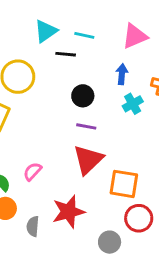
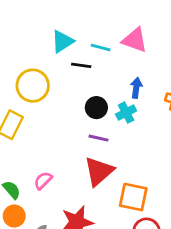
pink triangle: (135, 36) -> (135, 40), moved, turned 40
cyan cross: (133, 104) -> (126, 113), moved

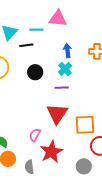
black circle: (96, 108) -> (35, 72), moved
purple line: (99, 138) -> (62, 88), moved
pink semicircle: (43, 181) -> (35, 135), moved

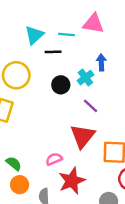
cyan cross: (65, 69) -> (85, 78), moved
purple line: (62, 88) -> (90, 106), turned 40
pink semicircle: (35, 135) -> (54, 159), turned 32

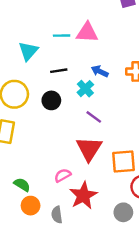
cyan line: (66, 34) -> (62, 36), moved
black line: (53, 52) -> (59, 71), moved
blue arrow: (101, 62) -> (100, 71), turned -56
black circle: (61, 85) -> (51, 100), moved

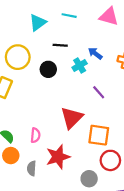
pink triangle: (87, 33) -> (109, 16), moved
purple line: (94, 117) -> (99, 92), moved
pink semicircle: (63, 175) -> (35, 135), moved, turned 112

